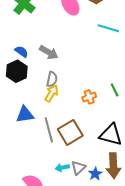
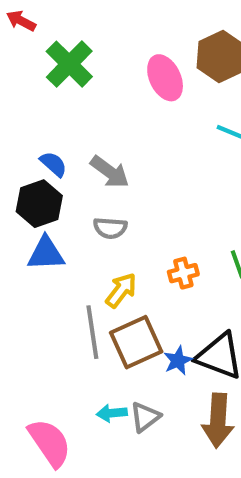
gray semicircle: (52, 79) -> (110, 228), turned 77
yellow arrow: (52, 93) -> (121, 290), moved
blue triangle: (25, 115) -> (46, 254), moved
blue star: (95, 174) -> (178, 360), moved

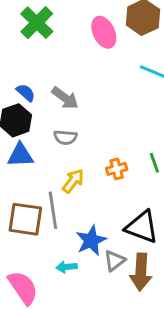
brown square: (136, 342) -> (25, 219), moved, turned 33
blue star: (178, 360) -> (91, 240), moved, size x1.5
gray triangle: (145, 417) -> (115, 261), moved

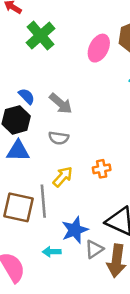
pink ellipse: (104, 32) -> (99, 48), turned 48

